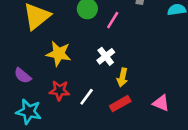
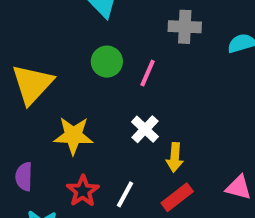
purple semicircle: (23, 76) -> (24, 177), turned 60
red star: (59, 91) -> (83, 191), turned -30

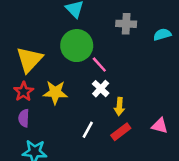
green circle: (107, 62) -> (77, 46), size x1.6
pink line: (148, 73) -> (99, 65), moved, turned -66
red star: (83, 191) -> (24, 92), moved

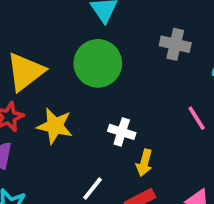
pink line: (99, 65) -> (197, 118), moved
white cross: (101, 89) -> (122, 132), turned -36

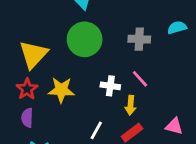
gray cross: (175, 44) -> (139, 39), moved
pink line: (197, 118) -> (140, 79), moved

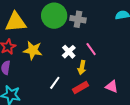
gray cross: (139, 39) -> (78, 19), moved
yellow triangle: (33, 54) -> (16, 22), turned 35
white cross: (110, 86) -> (69, 52), turned 32

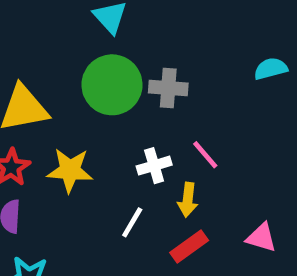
white cross: (69, 52) -> (154, 166), turned 32
white line: (55, 83) -> (132, 222), moved

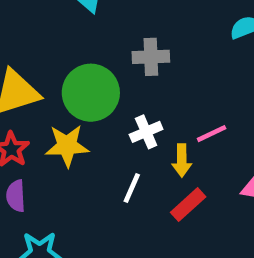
green circle: (112, 85) -> (91, 93), moved
pink line: (205, 155) -> (212, 134), moved, turned -68

